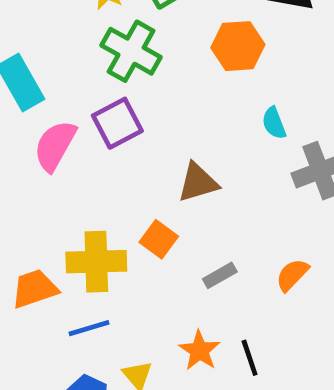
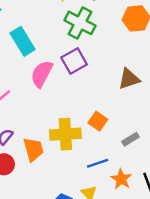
brown triangle: (198, 182) -> (129, 79), moved
orange trapezoid: (35, 289) -> (33, 149), turned 95
blue line: (89, 328) -> (98, 163), moved

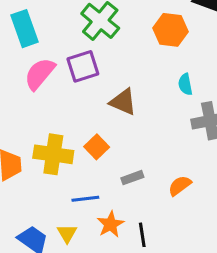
brown triangle: (129, 79) -> (123, 102), moved, turned 30

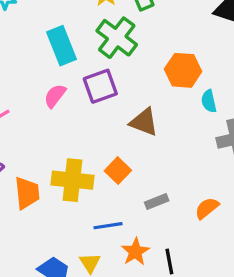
cyan rectangle: (25, 29) -> (62, 46), moved
orange hexagon: (171, 30) -> (183, 70), moved
pink semicircle: (40, 74) -> (55, 96), size x0.7

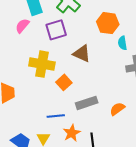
pink semicircle: (55, 96) -> (22, 26), moved
yellow cross: (72, 180) -> (42, 64), moved
gray rectangle: (157, 202) -> (87, 103), size x1.5

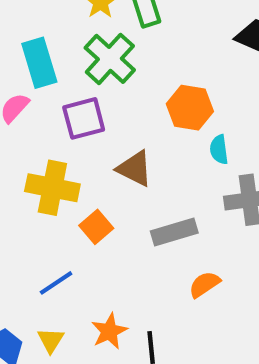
gray rectangle: (87, 103) -> (174, 232), moved
blue line: (56, 116) -> (56, 283), moved, turned -30

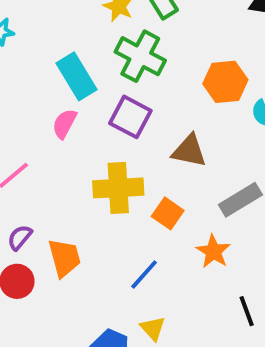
purple square: (84, 118) -> (130, 117), turned -33
orange star: (109, 331) -> (213, 251), moved

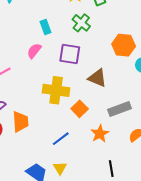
green cross: (140, 56) -> (81, 23), size x0.7
cyan rectangle: (76, 76) -> (45, 27), size x0.6
purple square: (130, 117) -> (70, 54), turned -30

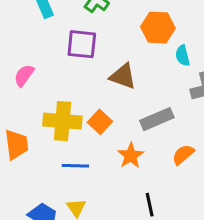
pink semicircle: (34, 51) -> (24, 75), moved
yellow cross: (56, 90) -> (62, 121), moved
blue line: (61, 139) -> (75, 166), turned 42

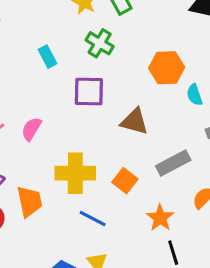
orange square: (100, 122) -> (125, 181), moved
orange star: (131, 156) -> (160, 218), moved
blue line: (75, 166) -> (93, 219), turned 30

